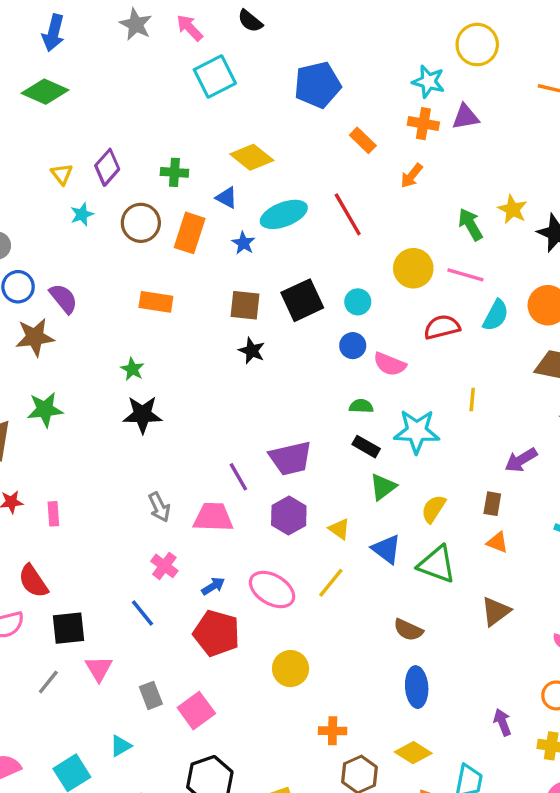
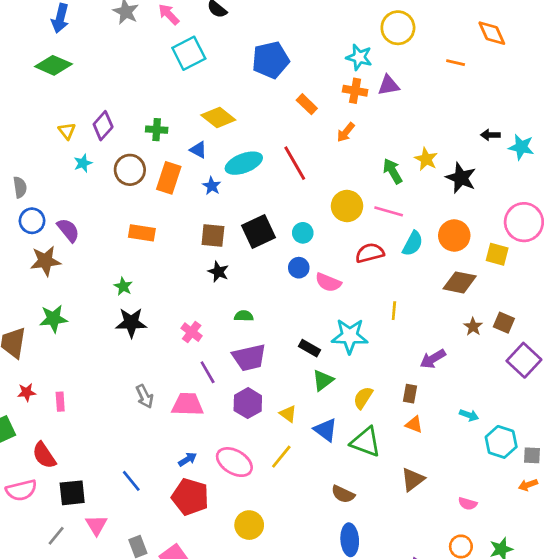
green semicircle: (361, 406) -> (244, 316), moved
pink cross: (164, 566) -> (192, 332), moved

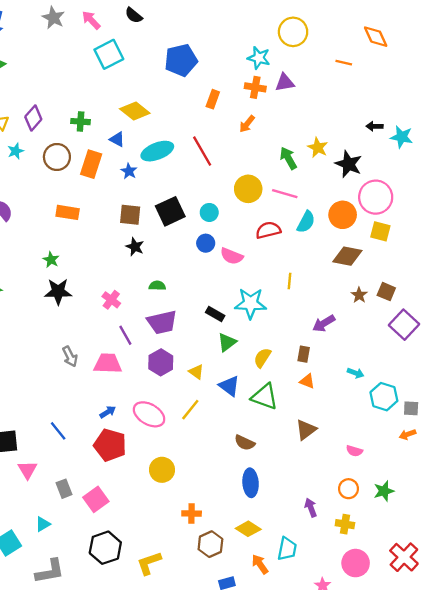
orange rectangle: (307, 104) -> (213, 99), turned 66
pink circle: (524, 222) -> (376, 197), moved

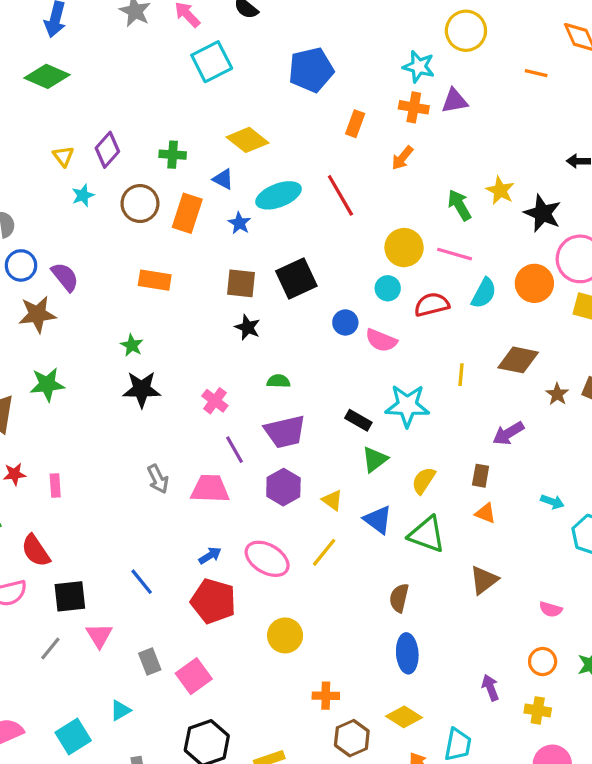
cyan circle: (209, 212) -> (388, 288), moved
brown diamond: (347, 256) -> (518, 360), moved
brown semicircle: (245, 443) -> (399, 598), turned 78

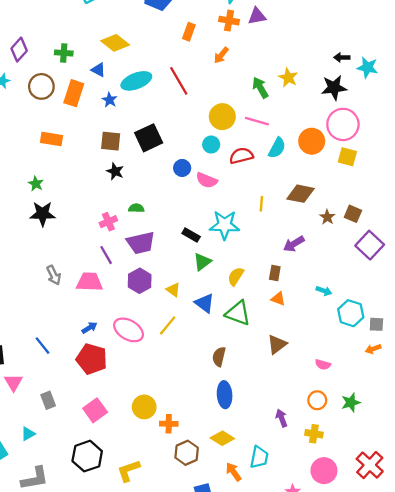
black star: (543, 213) -> (334, 88), moved, turned -30
pink cross: (215, 401) -> (108, 222), moved, turned 30
yellow circle: (285, 635) -> (144, 407), moved
pink square: (194, 676) -> (95, 410), moved

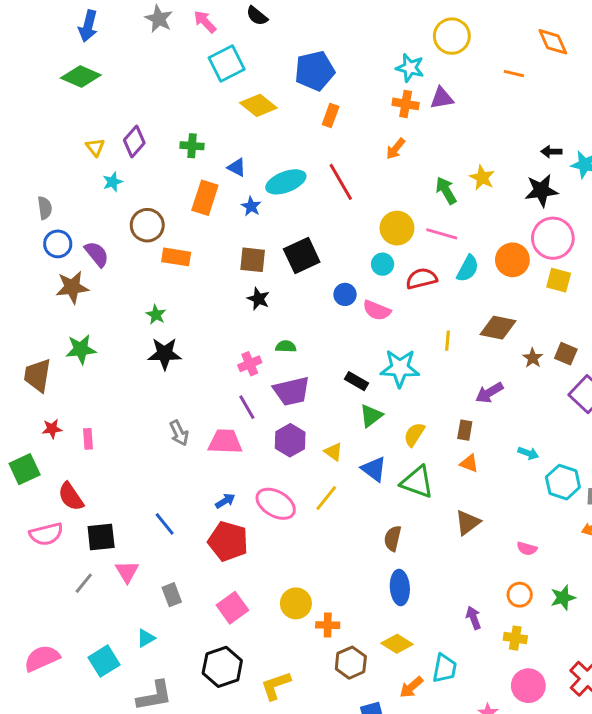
orange rectangle: (189, 32) -> (331, 115), moved
yellow diamond: (115, 43) -> (258, 105), moved
brown circle: (41, 86) -> (147, 225), moved
orange arrow: (233, 472) -> (411, 687), turned -96

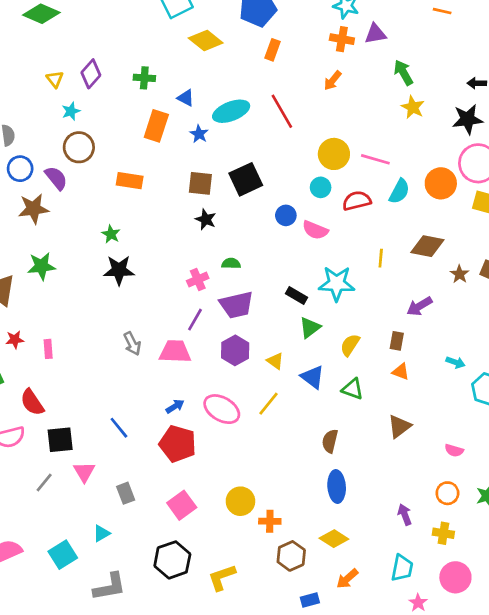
green arrow: (446, 191) -> (403, 73), moved
brown circle: (147, 225) -> (79, 147), moved
purple line: (247, 407) -> (195, 320), turned 60
green triangle: (417, 482) -> (353, 389), size x0.7
cyan trapezoid: (445, 668) -> (402, 568), moved

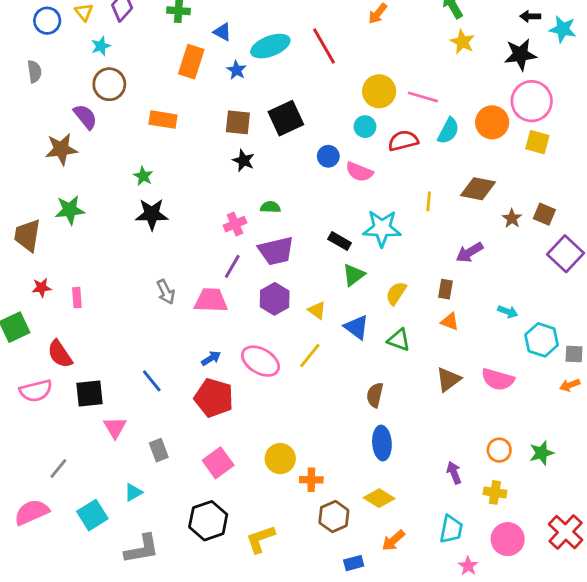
blue circle: (20, 169) -> (47, 21), moved
pink semicircle: (454, 450) -> (498, 379), moved, size x1.6
gray line: (44, 483) -> (58, 468), moved

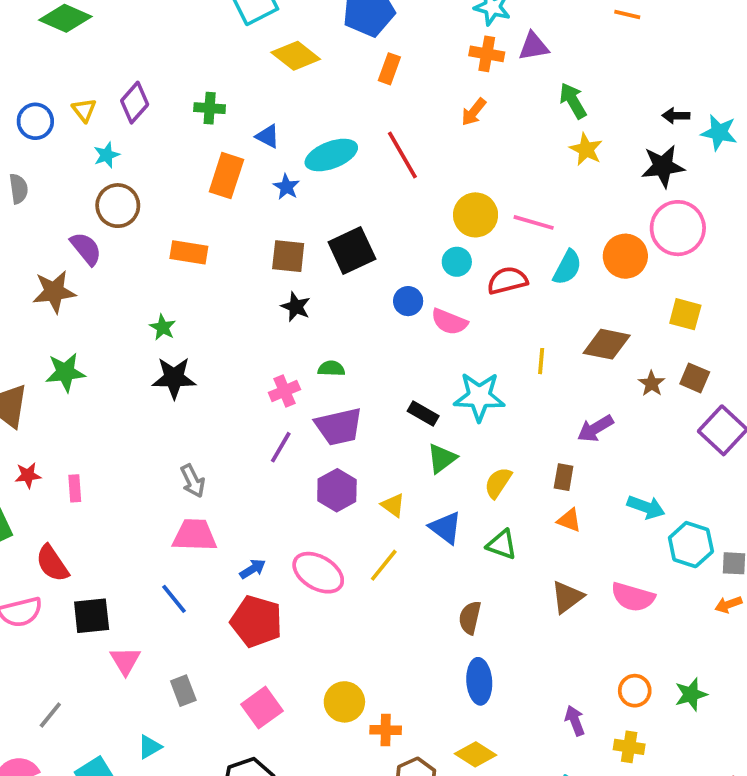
yellow square: (537, 142) -> (685, 314), moved
pink trapezoid: (211, 300) -> (195, 535), moved
cyan arrow: (508, 312) -> (646, 507), size x1.4

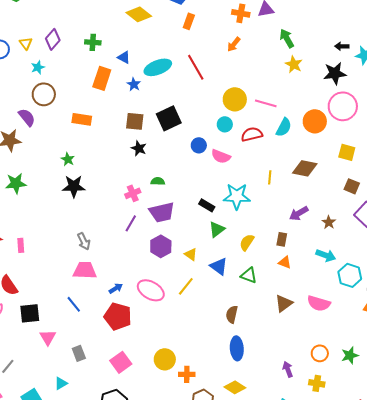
brown star: (652, 384) -> (329, 222), moved

